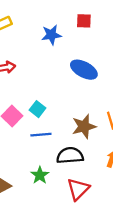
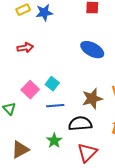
blue star: (51, 35) -> (44, 13), moved

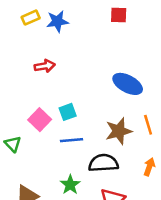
red arrow: (25, 48) -> (45, 66), moved
blue ellipse: (92, 50) -> (128, 84), moved
cyan square: (52, 84) -> (68, 112), turned 32

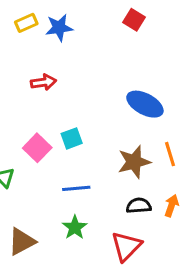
red square: (119, 15) -> (134, 20), turned 30
blue line: (71, 140) -> (76, 188), moved
black semicircle: (103, 163) -> (139, 206), moved, size x0.7

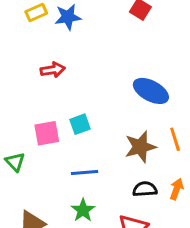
pink square: (37, 148) -> (47, 133), turned 36

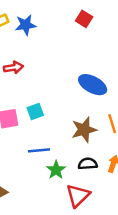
green star: (83, 210) -> (56, 170), moved

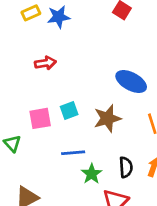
brown star: (84, 130) -> (107, 118), moved
black semicircle: (88, 164) -> (126, 167), turned 90

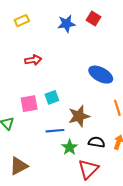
blue star: (59, 17) -> (66, 24), moved
brown star: (107, 118) -> (79, 116), moved
black semicircle: (126, 167) -> (97, 142), turned -77

